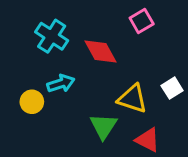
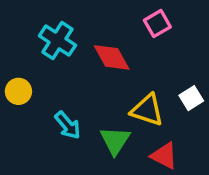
cyan arrow: (61, 83) -> (68, 125), moved, turned 68
yellow circle: (32, 102) -> (18, 91), moved

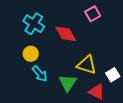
yellow circle: (18, 91) -> (31, 54), moved
white square: (191, 98) -> (113, 75), moved

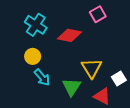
red diamond: (66, 34) -> (69, 35), turned -50
yellow triangle: (87, 65) -> (92, 68), turned 40

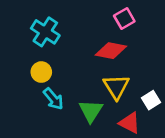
red diamond: (69, 35) -> (111, 51), moved

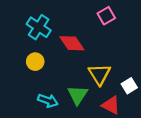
red diamond: (111, 51) -> (72, 43), moved, turned 45
cyan arrow: (53, 99) -> (48, 101), moved, turned -30

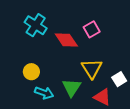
pink square: (106, 16) -> (92, 29), moved
yellow circle: (35, 62) -> (31, 72), moved

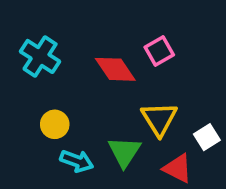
cyan cross: (36, 25) -> (40, 56), moved

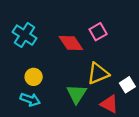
yellow triangle: (159, 119) -> (98, 74), turned 40
cyan arrow: (77, 161) -> (30, 100), moved

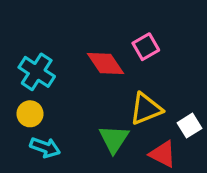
cyan cross: (25, 35) -> (37, 72), moved
yellow circle: (34, 77) -> (30, 114), moved

